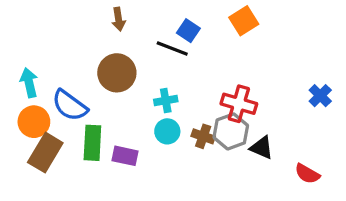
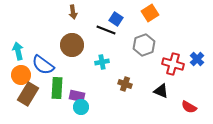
red cross: (239, 104) -> (173, 64), moved
cyan circle: (167, 131) -> (81, 107), moved
gray hexagon: (231, 131) -> (144, 45), moved

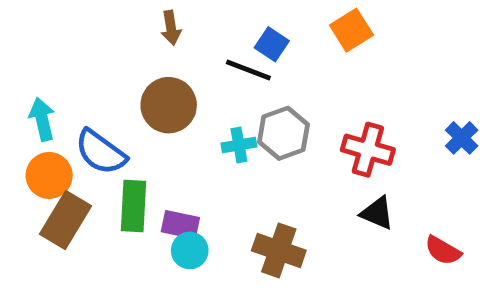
gray hexagon: (144, 45) -> (283, 133), moved
red cross: (173, 64) -> (368, 150), moved
brown cross: (125, 84) -> (279, 250), moved, size x1.5

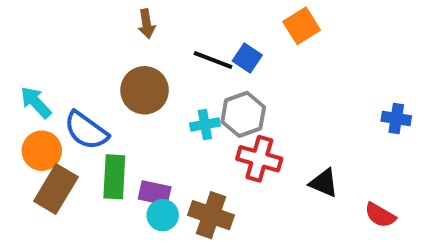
blue square: (272, 44) -> (247, 58), moved
cyan arrow: (42, 119) -> (36, 102), turned -30
blue cross: (462, 138) -> (396, 118), turned -36
red cross: (368, 150) -> (259, 159), moved
brown cross: (279, 250) -> (211, 215), moved

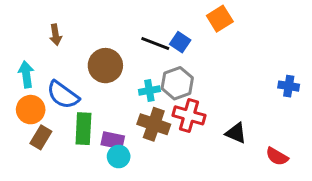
brown arrow: (147, 24) -> (56, 35), moved
cyan arrow: (36, 102) -> (26, 74), turned 35
brown rectangle: (56, 189) -> (41, 137), size x0.7
brown cross: (211, 215) -> (154, 124), moved

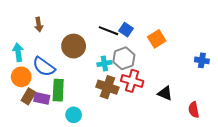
orange square: (220, 19) -> (157, 39), moved
purple rectangle: (113, 140) -> (42, 98), moved
cyan circle: (119, 156) -> (74, 115), moved
red semicircle: (277, 156) -> (194, 110), turned 49

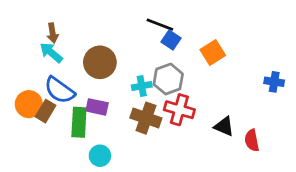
black line: (108, 31) -> (160, 25), moved
cyan arrow: (18, 52) -> (51, 53), moved, turned -42
brown rectangle: (28, 96) -> (46, 111), moved
purple rectangle: (42, 98) -> (97, 107), moved
red semicircle: (194, 110) -> (252, 140), moved

